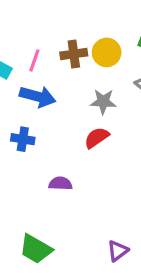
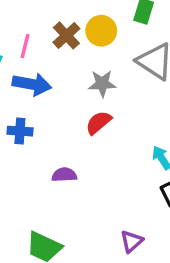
brown cross: (74, 54) -> (66, 35), turned -30

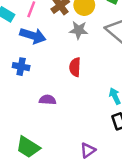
gray star: (102, 83) -> (79, 30), moved
red semicircle: (99, 123) -> (75, 67), turned -54

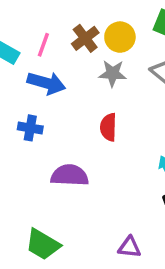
purple semicircle: (48, 100) -> (70, 175), size x1.5
purple triangle: (88, 150) -> (130, 247), turned 42

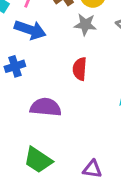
blue cross: (30, 128) -> (15, 66), turned -30
green trapezoid: (43, 244) -> (38, 160), moved

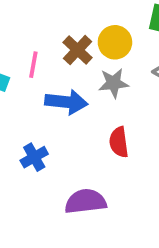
blue arrow: (30, 30) -> (66, 102), moved

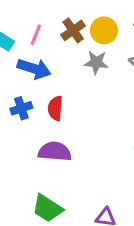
blue arrow: (66, 102) -> (34, 69), moved
red semicircle: (119, 142) -> (55, 108), moved

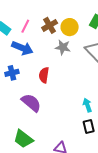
red semicircle: (55, 108) -> (44, 75), moved
purple semicircle: (55, 152) -> (31, 103), turned 30

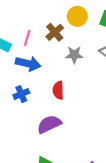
yellow circle: (70, 27) -> (77, 16), moved
purple semicircle: (31, 103) -> (49, 124), turned -55

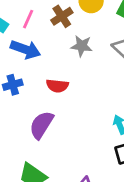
red semicircle: (58, 90) -> (57, 86), turned -90
purple semicircle: (49, 124) -> (41, 125), turned -40

